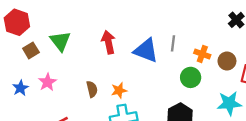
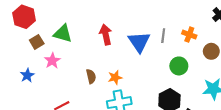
green triangle: (60, 41) -> (63, 34), turned -36
blue triangle: (146, 50) -> (139, 42), turned 35
orange cross: (202, 54) -> (189, 35), moved
pink star: (47, 82) -> (52, 61), moved

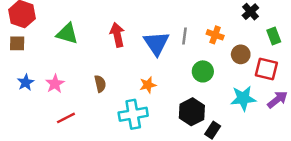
brown square: (37, 42) -> (17, 43), moved, turned 32
pink star: (52, 61) -> (55, 84), moved
orange star: (115, 77) -> (148, 85), moved

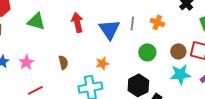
brown circle: (241, 54) -> (178, 51), moved

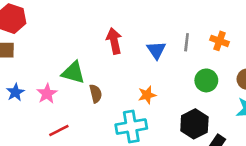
green triangle: (36, 21) -> (73, 73), moved
blue triangle: (109, 29) -> (156, 50), size x0.7

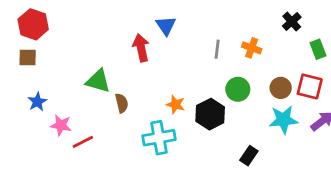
blue triangle: (156, 50) -> (166, 26), moved
pink star: (47, 94) -> (61, 125), moved, turned -30
orange star: (147, 95) -> (176, 104), turned 30
black hexagon: (194, 124) -> (210, 114), moved

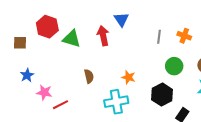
red hexagon: (33, 24) -> (47, 27), moved
green triangle: (98, 81) -> (72, 39), moved
black hexagon: (210, 114) -> (162, 95), moved

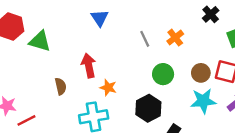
red arrow: (103, 36) -> (89, 66), moved
orange cross: (184, 36) -> (175, 38), turned 32
gray line: (159, 37) -> (145, 39), turned -32

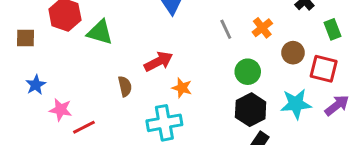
red arrow: (89, 66) -> (159, 61), turned 75
brown circle: (201, 73) -> (293, 53), moved
black hexagon: (148, 108) -> (251, 110), moved

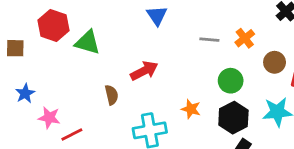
gray line: (226, 29) -> (209, 40), turned -60
orange star: (182, 88) -> (191, 109), moved

